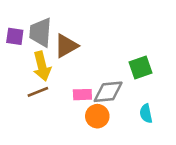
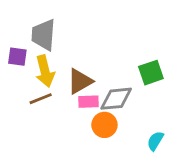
purple square: (15, 36) -> (17, 57), moved
brown triangle: (66, 46) -> (80, 81), moved
cyan semicircle: (146, 113) -> (155, 141), moved, turned 42

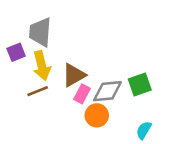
purple square: (17, 57) -> (16, 52), turned -30
green square: (151, 73) -> (140, 84), moved
pink rectangle: (89, 102) -> (82, 94), turned -60

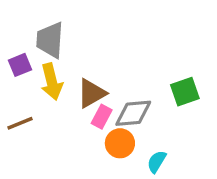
green square: (140, 84) -> (185, 92), moved
brown line: (38, 91) -> (20, 123), moved
cyan semicircle: (144, 130) -> (157, 162), moved

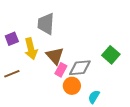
gray trapezoid: (50, 40) -> (46, 24), moved
green square: (185, 92) -> (111, 55), turned -30
brown triangle: (92, 93) -> (55, 56), turned -42

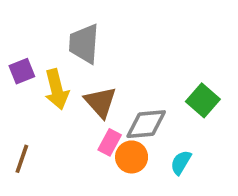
pink rectangle: (61, 70) -> (110, 142), moved
brown line: (12, 74) -> (22, 159), moved, turned -49
cyan semicircle: (94, 97) -> (181, 162), moved

